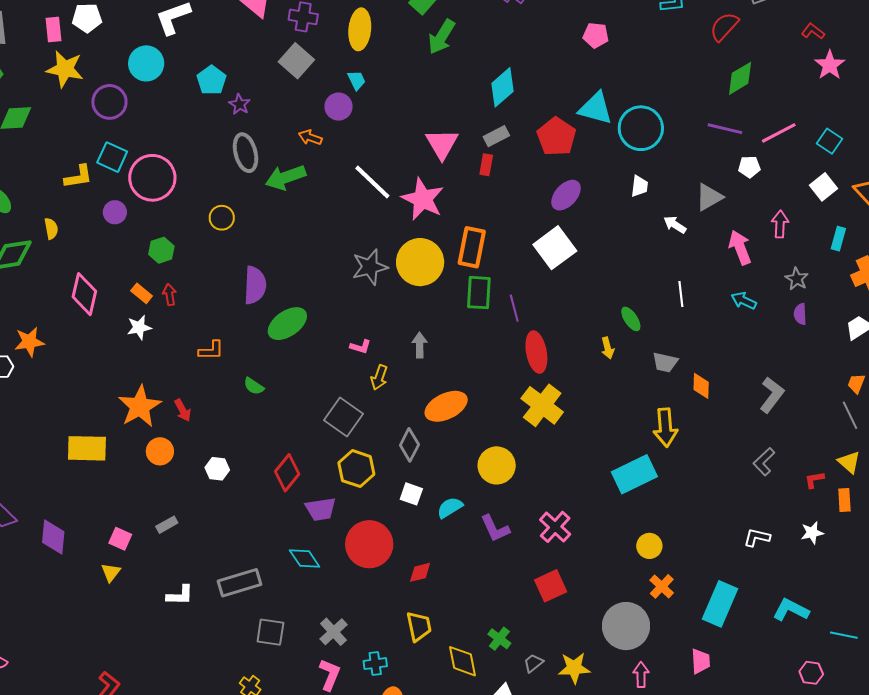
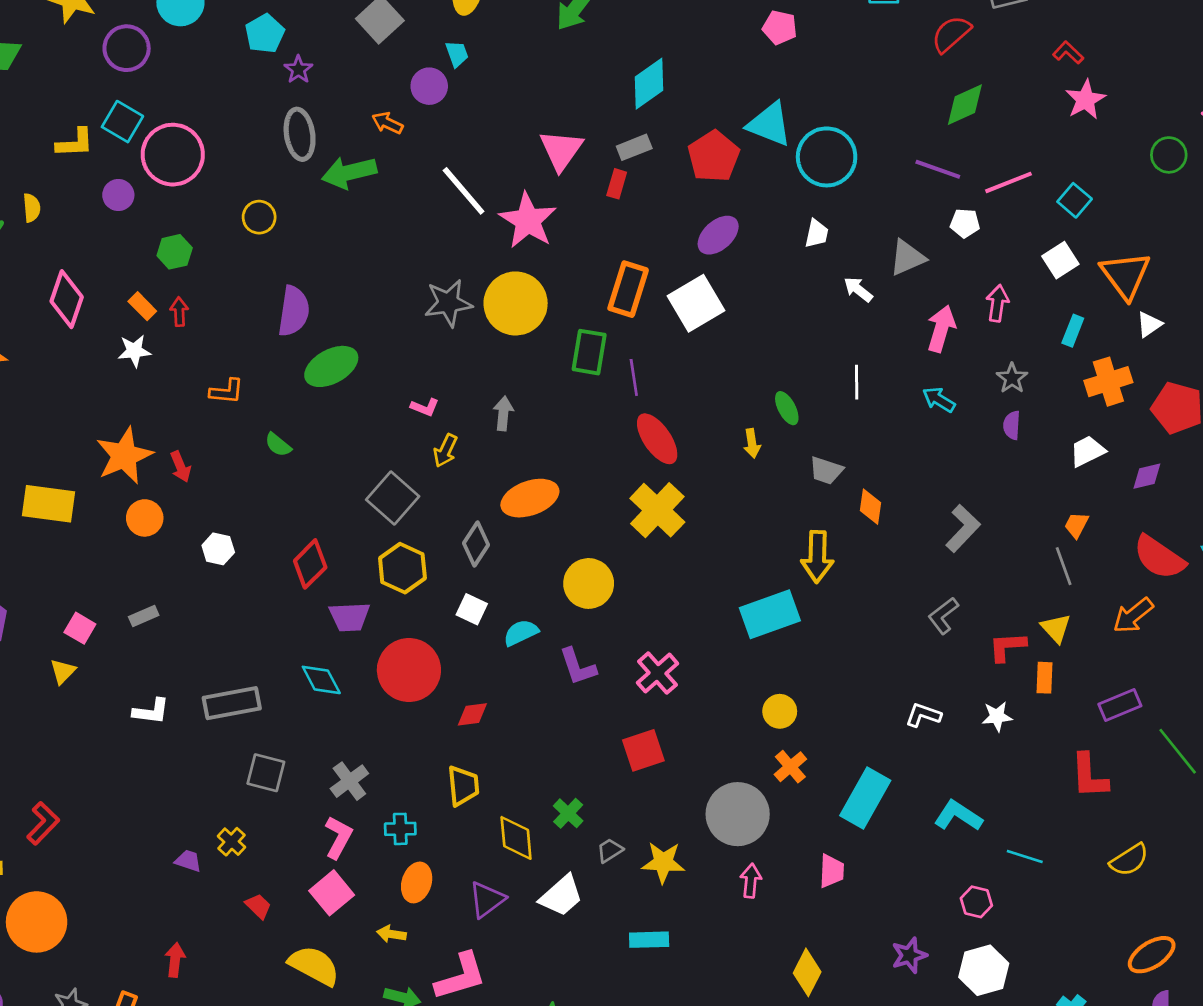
orange rectangle: (472, 247) -> (628, 289), moved
pink arrow: (740, 247) -> (941, 329), turned 32
red ellipse: (536, 352) -> (657, 439), turned -30
red L-shape: (814, 480) -> (1007, 647), size x1.4

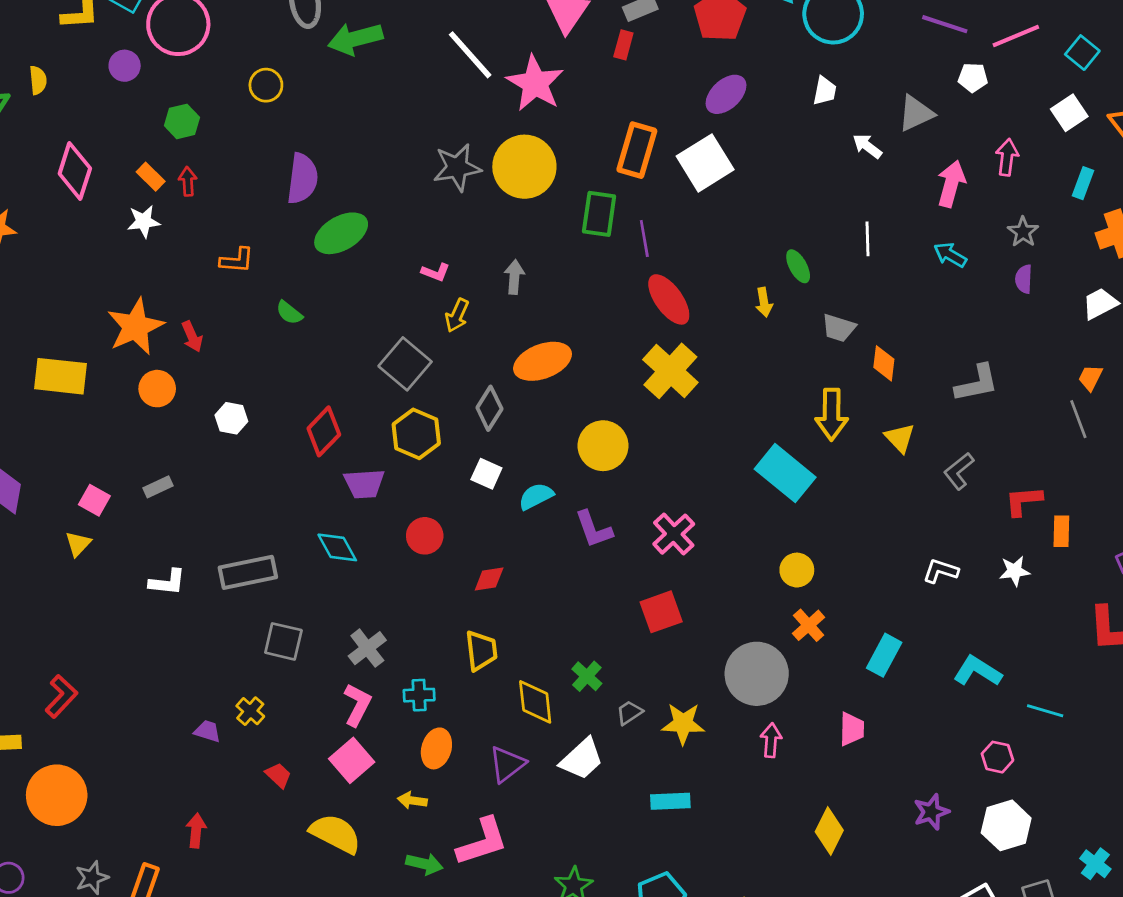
gray L-shape: (963, 528) -> (977, 383), turned 36
cyan rectangle: (770, 614) -> (785, 473), turned 60
yellow triangle: (1056, 628) -> (900, 438), moved
red circle: (409, 670) -> (425, 536), size x0.6
cyan rectangle: (865, 798) -> (884, 655), size x0.7

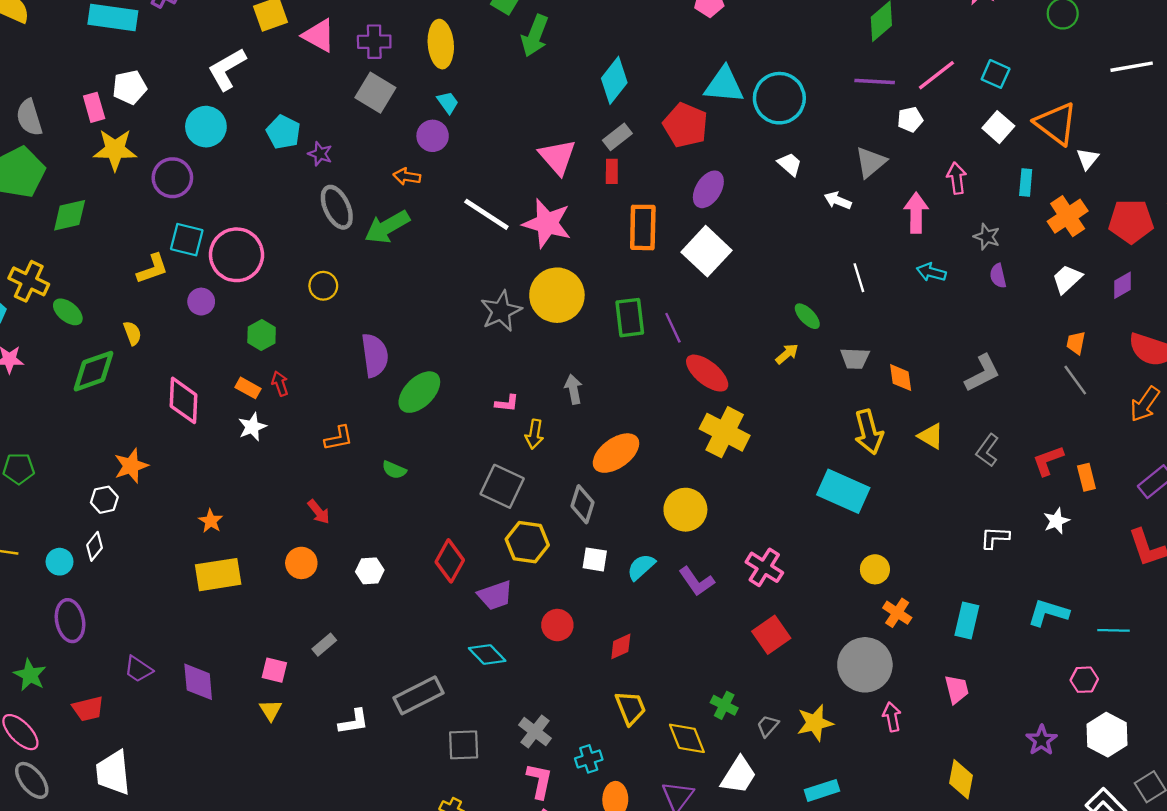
white trapezoid: (825, 91) -> (790, 164), turned -45
orange rectangle: (637, 150) -> (643, 227), moved
yellow arrow: (764, 302) -> (787, 354), turned -105
orange star: (135, 327) -> (211, 521), moved, size x0.5

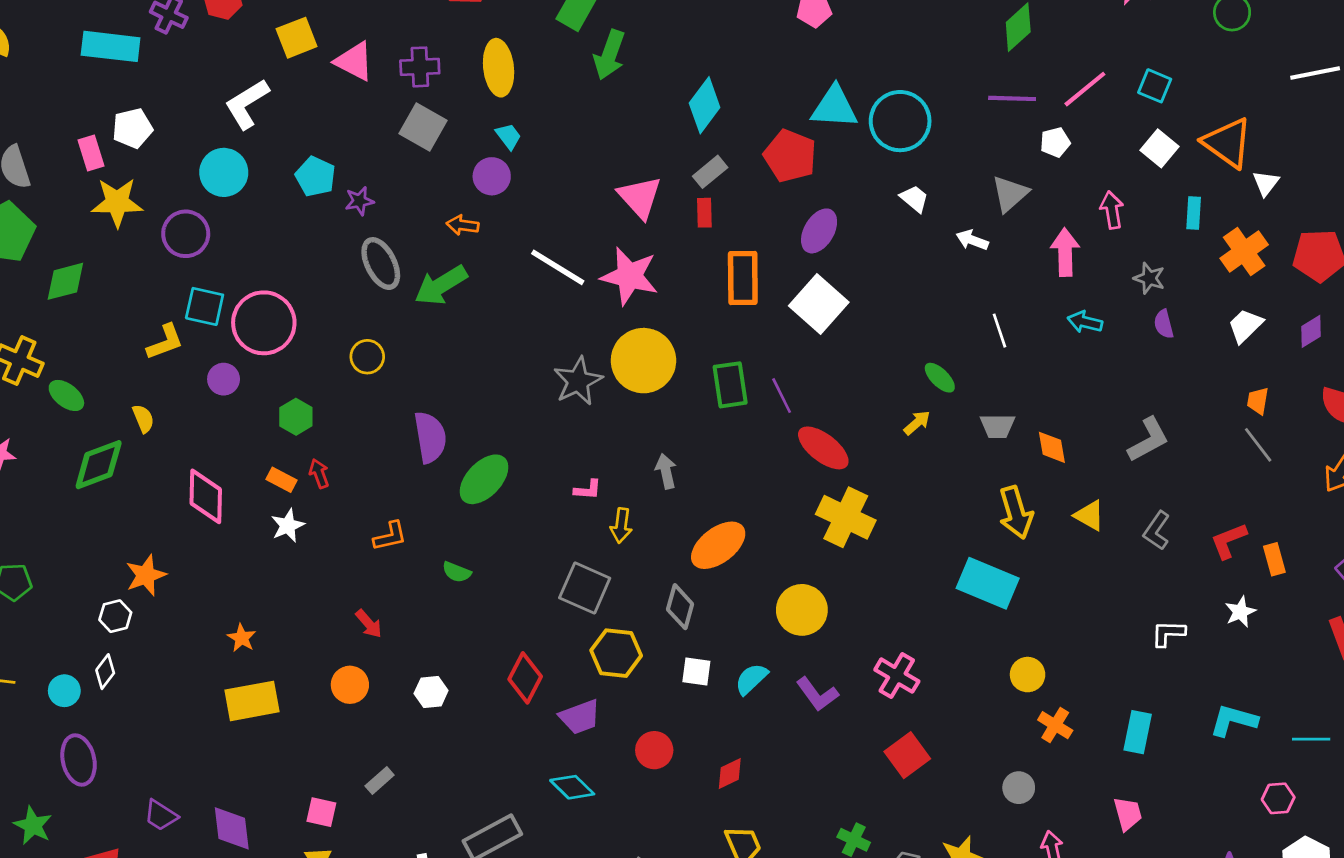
purple star: (320, 154) -> (359, 201), turned -30
gray circle: (865, 665) -> (1019, 788), size x0.5

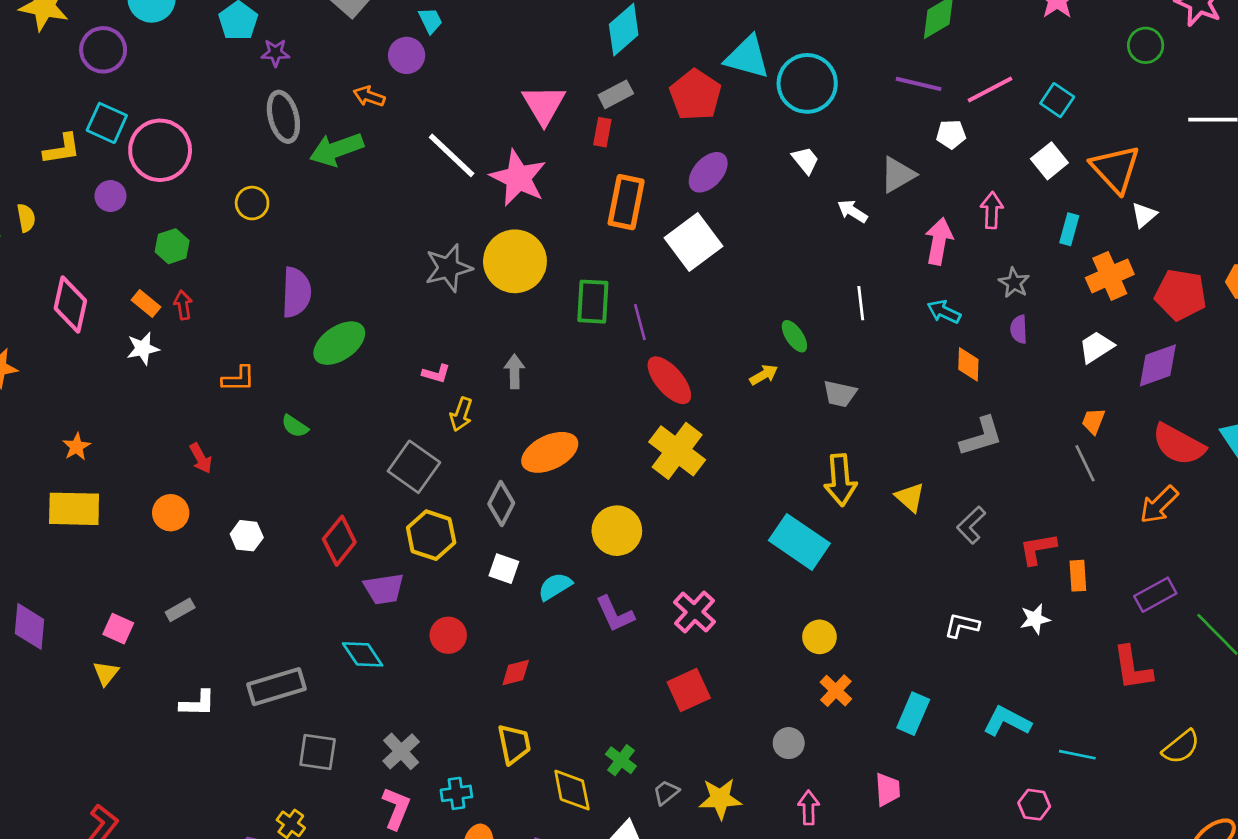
purple diamond: (1311, 331) -> (1158, 365), size x1.5
orange diamond: (1052, 447) -> (968, 364), moved

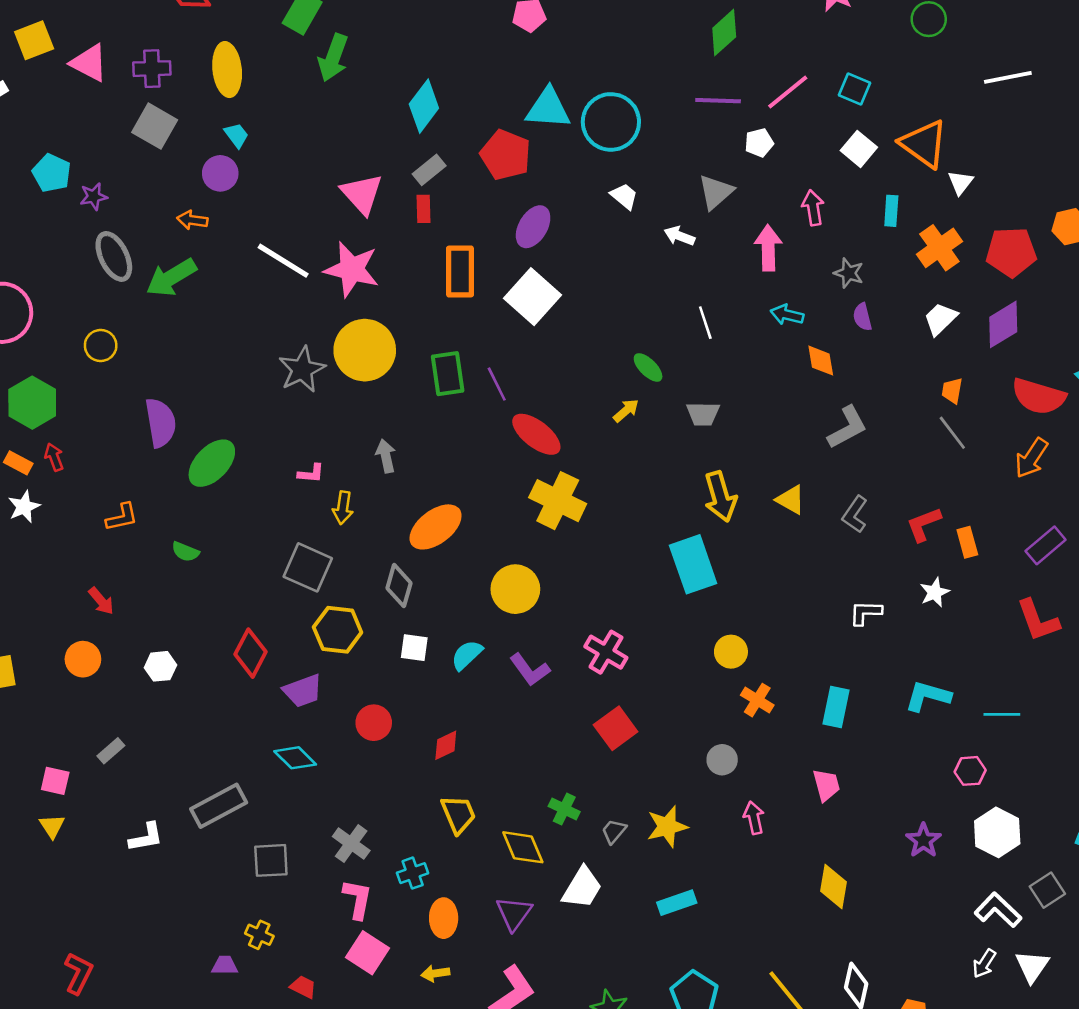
green hexagon: (172, 246) -> (32, 403), size x1.5
cyan rectangle: (799, 542) -> (693, 564), turned 48

